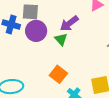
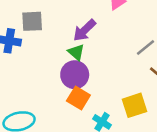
purple circle: (36, 31) -> (75, 75), moved

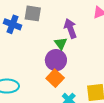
purple arrow: (84, 30) -> (70, 28), turned 102

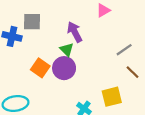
orange square: (55, 78) -> (40, 68), moved

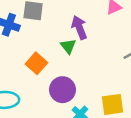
purple circle: (64, 68) -> (62, 90), moved

